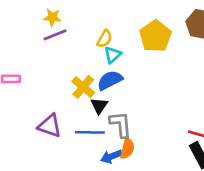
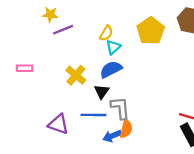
yellow star: (52, 17) -> (50, 14), moved
yellow cross: (83, 87) -> (76, 75), moved
purple triangle: (50, 126) -> (58, 124), moved

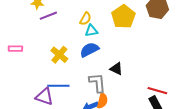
cyan triangle: (113, 47) -> (91, 31), turned 32
black triangle: (102, 92) -> (116, 69), moved, turned -40
blue line: (93, 115) -> (58, 86), moved

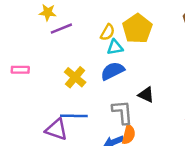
yellow pentagon: (123, 17) -> (137, 29), moved

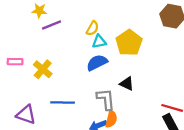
yellow pentagon: (137, 29) -> (129, 43), moved
yellow cross: (75, 77) -> (43, 69), moved
purple triangle: (56, 130) -> (26, 115), moved

